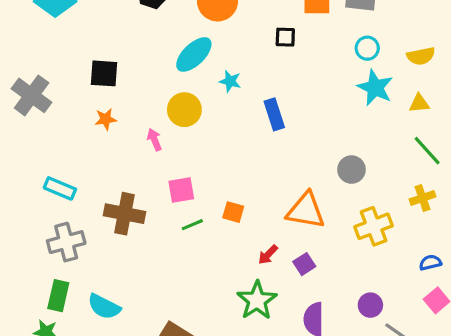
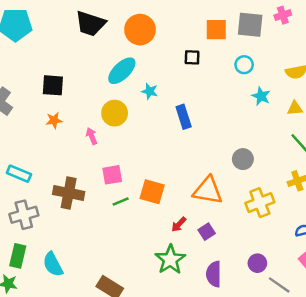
cyan circle: (367, 48) -> (244, 65), moved
cyan star: (375, 88) -> (261, 96), size x0.7
orange square: (233, 212) -> (152, 192), size x1.5
cyan semicircle: (104, 307) -> (53, 264), turned 35

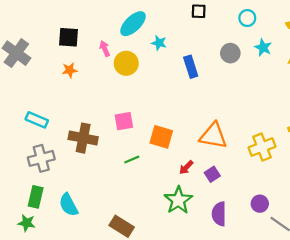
pink arrow: (92, 136) -> (105, 49), moved
gray circle: (243, 159) -> (230, 53), moved
green line: (121, 201) -> (132, 160), moved

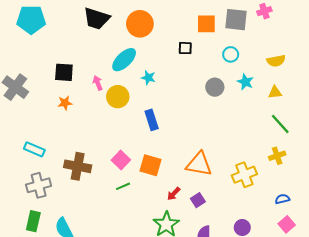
blue rectangle: (191, 67) -> (152, 120), moved
pink square: (124, 121) -> (121, 160), moved, turned -36

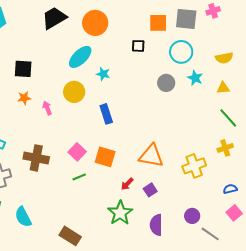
black trapezoid: (97, 19) -> (54, 18), turned 132
cyan circle: (231, 54) -> (181, 52), size x1.5
pink arrow: (98, 83) -> (47, 108), moved

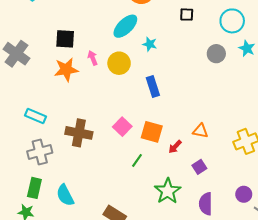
orange star: (24, 98) -> (66, 70), size x1.6
pink arrow: (47, 108) -> (93, 58), moved
orange triangle: (151, 156) -> (200, 131), size x0.6
green line: (79, 177) -> (137, 160), moved, turned -32
red arrow: (127, 184) -> (175, 147), moved

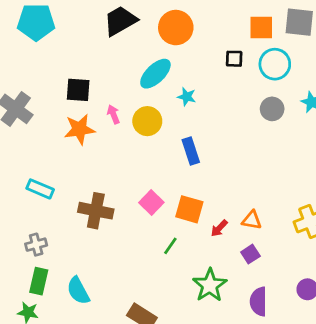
cyan circle: (232, 21) -> (275, 64), moved
orange triangle: (200, 131) -> (252, 220), moved
gray cross: (40, 152) -> (36, 245), moved, size x0.7

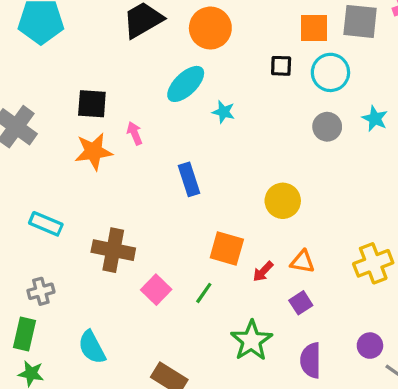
yellow circle: (147, 121) -> (283, 201), moved
blue rectangle: (191, 151) -> (189, 179), moved
pink square: (151, 203) -> (156, 290), moved
green rectangle: (39, 281) -> (24, 334), moved

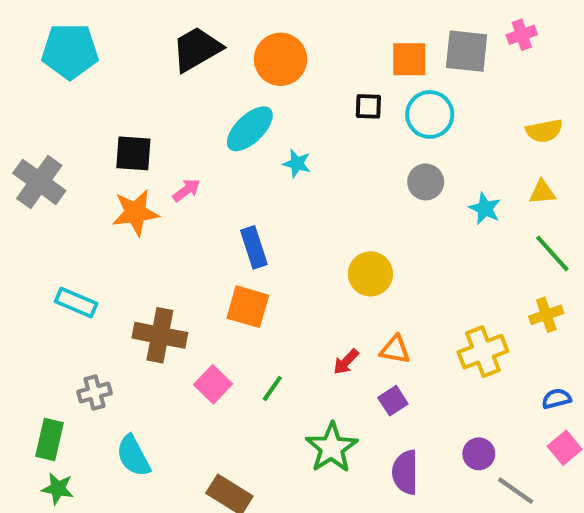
cyan star: (375, 119) -> (485, 209), moved
pink arrow: (135, 133) -> (186, 190), turned 75
orange square: (227, 248) -> (248, 307), moved
gray cross: (41, 291) -> (94, 393), moved

